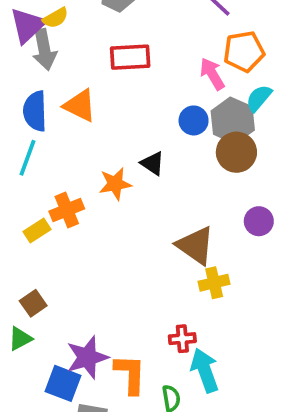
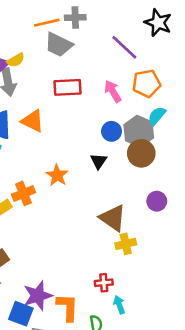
pink arrow: (212, 74) -> (113, 91), moved
black triangle: (153, 163) -> (99, 161), moved, turned 30
orange star: (115, 184) -> (57, 175), turned -30
cyan arrow: (205, 370) -> (119, 305), size x0.6

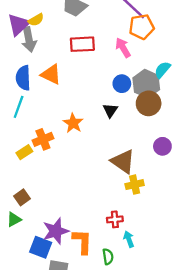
orange pentagon: (146, 83) -> (142, 27), moved

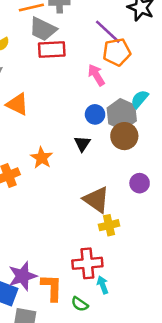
red rectangle: (82, 44) -> (52, 49), moved
red cross: (115, 219) -> (87, 263), size x1.6
green semicircle: (108, 257) -> (80, 304), turned 133

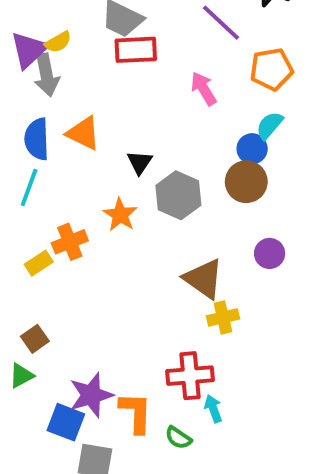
orange pentagon: (117, 52) -> (271, 69), moved
blue circle: (95, 114) -> (252, 149), moved
gray hexagon: (122, 114) -> (178, 195), moved
black triangle: (82, 144) -> (140, 162), moved

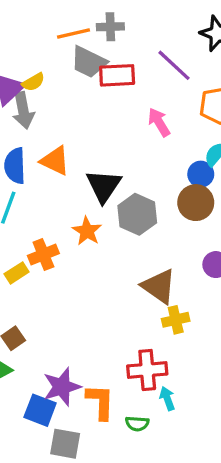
red rectangle: (136, 50) -> (117, 75), moved
black triangle: (140, 162) -> (104, 186), size x1.6
green semicircle: (178, 438) -> (137, 424), turned -30

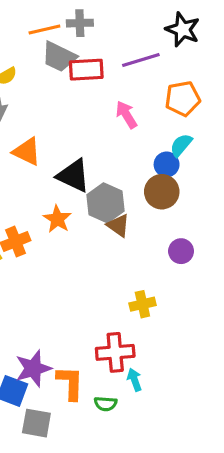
purple line: (174, 65) -> (141, 60), turned -60
black triangle: (104, 186) -> (73, 176), turned -39
brown triangle: (159, 286) -> (118, 225), moved, size x0.7

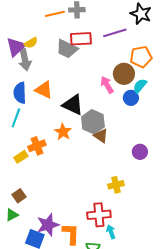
gray trapezoid: (59, 57) -> (67, 49), moved
pink arrow: (126, 115) -> (107, 85), moved
brown circle: (162, 192) -> (124, 74), moved

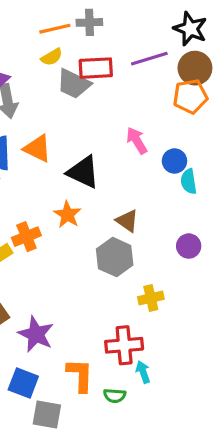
yellow semicircle: (31, 43) -> (52, 57), moved
brown circle: (124, 74) -> (195, 68), moved
cyan semicircle: (140, 86) -> (189, 181), moved, turned -49
gray hexagon: (93, 122) -> (115, 257), moved
purple star: (48, 225) -> (36, 334), moved, turned -30

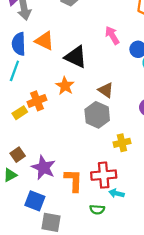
cyan arrow: (143, 372) -> (117, 193), turned -56
orange L-shape: (80, 375) -> (74, 180), moved

